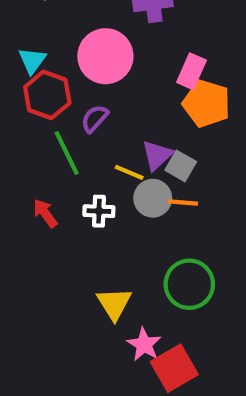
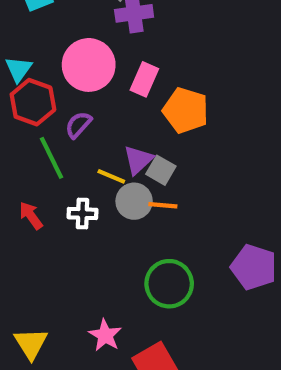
pink rectangle: (191, 71) -> (144, 79), moved
yellow triangle: (114, 304) -> (31, 344), moved
pink star: (144, 344) -> (105, 335), moved

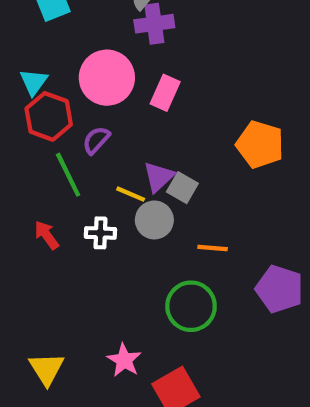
orange pentagon: (186, 110) -> (260, 144), moved
orange line: (163, 205) -> (213, 248), moved

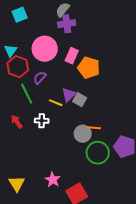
orange pentagon: (260, 144) -> (89, 68), moved
gray circle: (154, 220) -> (83, 134), moved
green circle: (191, 306) -> (98, 153), moved

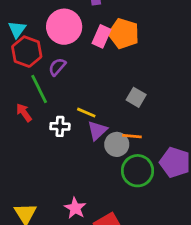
orange pentagon: (89, 68) -> (124, 34), moved
purple triangle: (69, 95) -> (97, 131), moved
gray square: (80, 100) -> (136, 97), moved
yellow line: (56, 103) -> (86, 113), moved
red arrow: (17, 122) -> (24, 113), moved

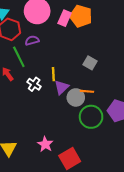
purple semicircle: (57, 67) -> (32, 40), turned 32
yellow line: (86, 113) -> (53, 74), turned 64
white cross: (60, 126) -> (34, 84), turned 32

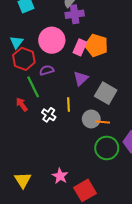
gray square: (90, 63) -> (106, 93), size x1.5
purple triangle: (62, 87) -> (81, 79), moved
gray circle: (76, 97) -> (91, 119), moved

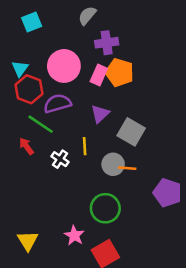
purple cross: (75, 14) -> (107, 43), moved
purple semicircle: (47, 70) -> (57, 103), size x1.5
green line: (33, 87) -> (41, 124), turned -30
green circle: (107, 148) -> (105, 208), moved

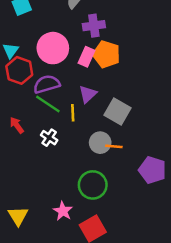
green line: (41, 124) -> (48, 104), moved
yellow line: (85, 146) -> (73, 113), moved

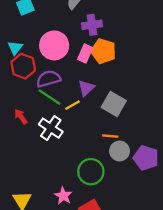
yellow line: (73, 113) -> (72, 105), turned 63
white cross: (49, 138) -> (51, 128), size x1.5
gray circle: (100, 143) -> (120, 151), moved

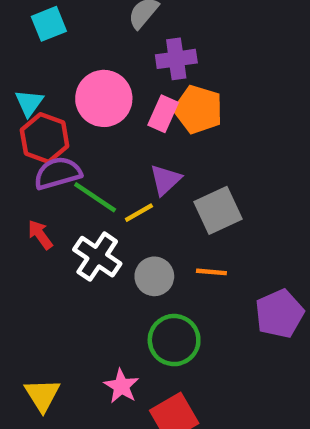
purple semicircle: (48, 79) -> (58, 173), moved
gray square: (114, 104) -> (218, 210), turned 35
gray circle: (120, 151) -> (154, 276), moved
purple pentagon: (146, 158) -> (279, 314), turned 30

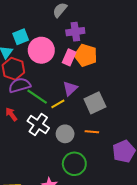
cyan square: (49, 24) -> (21, 37), moved

